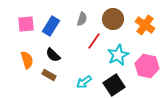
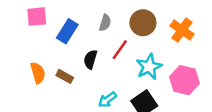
pink square: (26, 24) -> (37, 17), moved
black semicircle: (53, 55) -> (90, 59), moved, turned 63
brown rectangle: (49, 75) -> (65, 76), moved

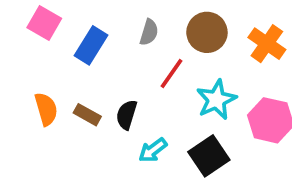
pink square: (37, 17) -> (44, 23), turned 35
black semicircle: (90, 59) -> (127, 115), moved

